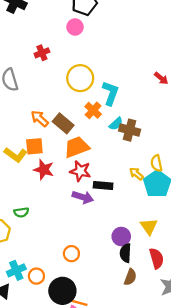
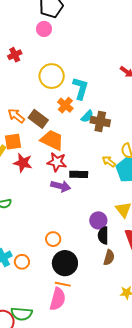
orange trapezoid: (77, 147) -> (52, 140), turned 50
black circle: (62, 291) -> (65, 263), moved

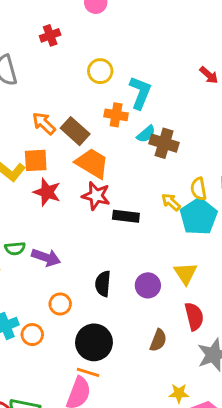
yellow circle: (52, 76) -> (100, 71), size x0.7
orange cross: (65, 105) -> (116, 115), turned -35
purple arrow: (61, 186) -> (46, 257), moved
black semicircle: (103, 235) -> (103, 284), moved
orange circle: (53, 239) -> (60, 304), moved

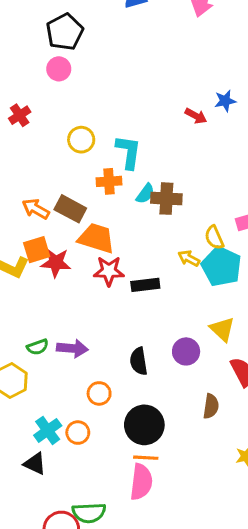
red star: (47, 192) -> (56, 263), moved

